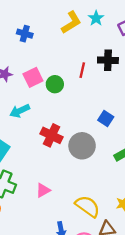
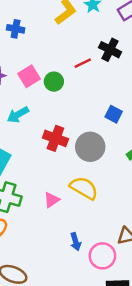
black cross: (108, 60) -> (110, 50), turned 30
red line: (82, 70) -> (83, 63), turned 56
yellow semicircle: (88, 206) -> (84, 188), moved

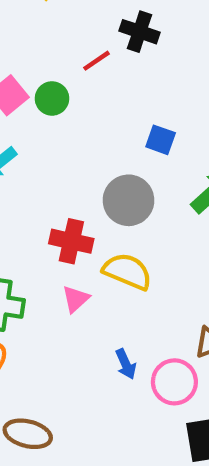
red cross: (55, 138) -> (71, 241), moved

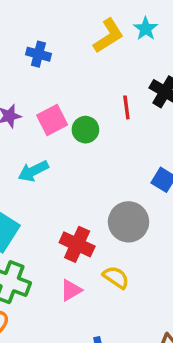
red line: (96, 61) -> (126, 107), turned -75
yellow semicircle: (127, 271) -> (116, 277), size x0.7

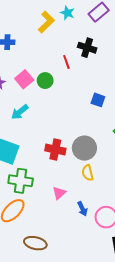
gray circle: (129, 222) -> (84, 148), moved
yellow semicircle: (116, 277) -> (88, 173), moved, turned -126
pink triangle: (71, 290) -> (59, 193), moved

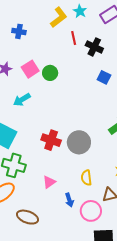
red line: (66, 62) -> (74, 38), moved
blue square: (98, 100) -> (104, 77), moved
yellow semicircle: (88, 173) -> (86, 178), moved
brown ellipse: (35, 243) -> (28, 217), moved

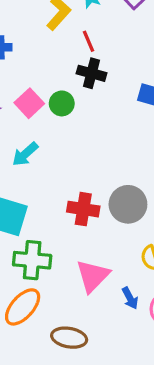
black cross: (94, 47) -> (91, 73), moved
pink triangle: (49, 182) -> (93, 276), size x1.6

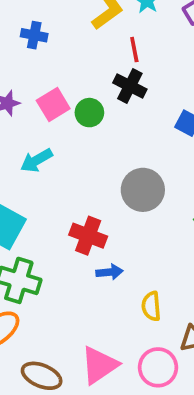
gray circle: (128, 204) -> (143, 190), moved
pink triangle: (93, 276) -> (99, 365), moved
blue arrow: (130, 298) -> (110, 272), moved, turned -80

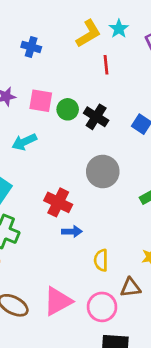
black cross: (130, 86) -> (96, 117), moved
pink square: (53, 105) -> (41, 101), turned 35

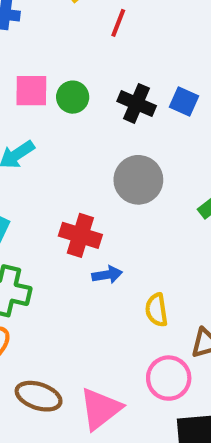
red line: (106, 65) -> (118, 23), turned 36
black cross: (96, 117) -> (137, 103), moved
pink triangle: (58, 301) -> (100, 409), moved

